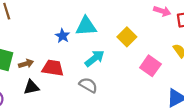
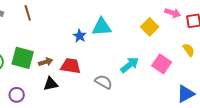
yellow square: (127, 37) -> (150, 27), moved
cyan arrow: (95, 58) -> (130, 65), moved

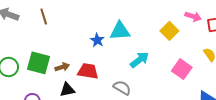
cyan arrow: (130, 65) -> (140, 60), moved

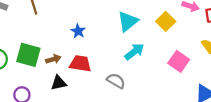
cyan triangle: (120, 31) -> (128, 21), moved, turned -35
blue star: (97, 40) -> (78, 31), moved

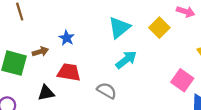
brown arrow: (53, 59) -> (40, 52), moved
pink square: (179, 61) -> (182, 80), moved

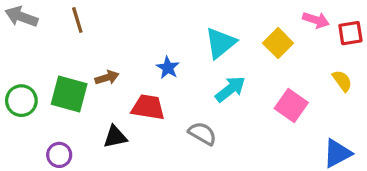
blue star: (67, 38) -> (168, 68), moved
pink square: (182, 80) -> (291, 106), moved

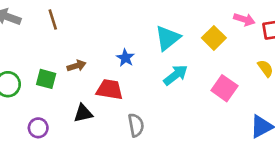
green square: (69, 94) -> (46, 79), size x0.7
gray semicircle: (202, 133) -> (136, 125), moved, turned 50

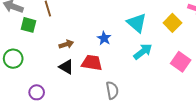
cyan triangle: (168, 38) -> (137, 23), turned -40
green square: (46, 79) -> (28, 25), moved
black triangle: (83, 113) -> (66, 67), moved, turned 42

